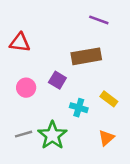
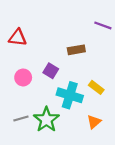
purple line: (99, 20) -> (103, 25), moved
brown rectangle: (86, 56) -> (76, 50), size x0.7
cyan cross: (79, 108) -> (70, 95), size x1.6

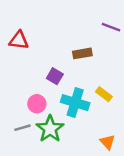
pink circle: (23, 77) -> (37, 104), moved
orange triangle: (94, 122) -> (107, 142), moved, turned -32

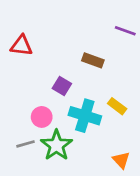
brown rectangle: (82, 53) -> (93, 60), turned 30

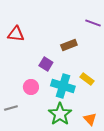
brown rectangle: (93, 60) -> (69, 45), turned -42
gray line: (25, 144) -> (11, 108), moved
green star: (56, 145) -> (60, 114), moved

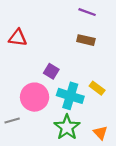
purple line: (93, 23) -> (87, 12), moved
brown rectangle: (69, 45) -> (86, 40), moved, turned 35
pink circle: (31, 87) -> (35, 97), size x1.6

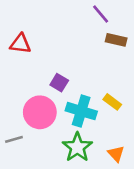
purple line: (87, 12) -> (101, 14), turned 30
brown rectangle: (86, 40) -> (116, 40), moved

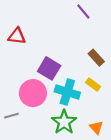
brown rectangle: (116, 40) -> (96, 58), moved, turned 35
purple square: (59, 83) -> (49, 68), size x1.5

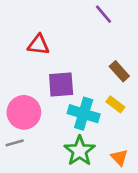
red triangle: (17, 36) -> (38, 45), moved
purple square: (49, 68) -> (61, 85), turned -35
pink circle: (33, 93) -> (24, 112), moved

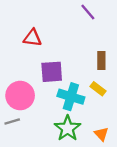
brown rectangle: (119, 71) -> (101, 61), turned 42

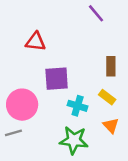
cyan cross: (71, 97) -> (78, 106), size x0.7
green star: (68, 128) -> (74, 140), turned -30
orange triangle: (101, 134) -> (111, 125), moved

